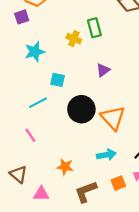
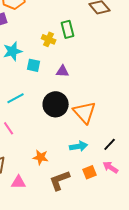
purple triangle: (103, 70) -> (63, 71), moved, turned 40
cyan square: (58, 80) -> (34, 65), moved

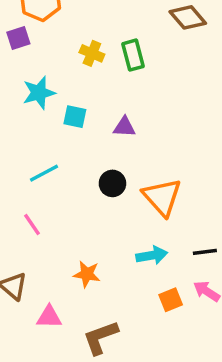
yellow cross: (49, 39) -> (92, 53), moved
black circle: (56, 104) -> (112, 183), size x0.6
black line: (110, 144) -> (205, 252), turned 40
brown L-shape: (60, 180) -> (100, 337), moved

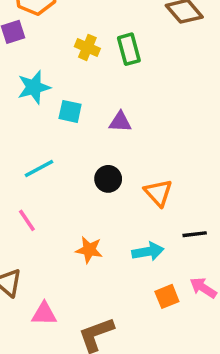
orange triangle: (162, 197) -> (158, 193), size x0.7
black line: (205, 252) -> (195, 234), moved
orange star: (87, 274) -> (89, 250), moved

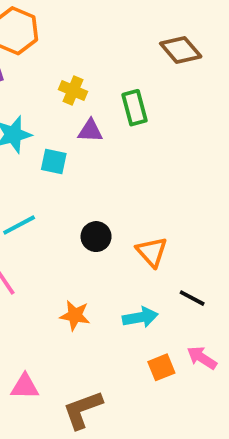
green rectangle: (129, 49) -> (134, 108), moved
purple triangle: (120, 122) -> (90, 131), moved
black line: (195, 234) -> (192, 298), turned 35

